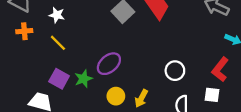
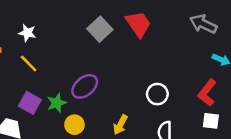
white square: (212, 95) -> (211, 121), moved
yellow circle: (116, 96) -> (74, 125), moved

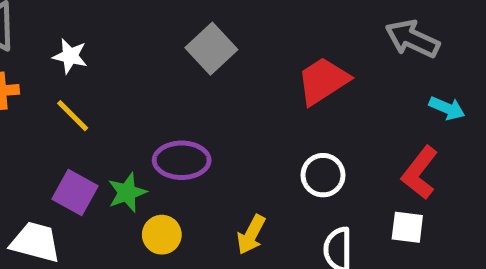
red trapezoid: (138, 24) -> (323, 81), moved, turned -88
purple ellipse: (85, 86) -> (182, 160), turned 40
white square: (211, 121) -> (407, 227), moved

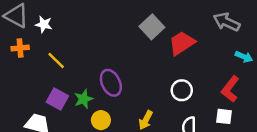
gray square: (211, 49) -> (152, 27), moved
white star: (70, 56) -> (44, 24), moved
purple ellipse: (182, 160) -> (111, 83), turned 65

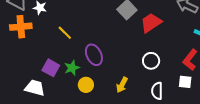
orange cross: (20, 48) -> (21, 27), size x1.5
yellow line: (56, 60) -> (65, 33), moved

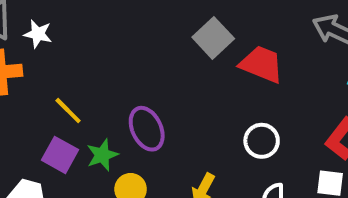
red trapezoid: (151, 23) -> (262, 64), turned 55
yellow line: (65, 33) -> (68, 111), moved

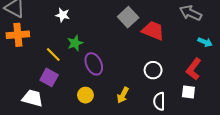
white star: (38, 34) -> (63, 15), moved
green star: (102, 155) -> (75, 43), moved

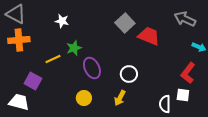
yellow line: (53, 55) -> (53, 59), turned -70
white circle: (153, 70) -> (129, 74), moved
purple square: (49, 77) -> (33, 81), moved
white trapezoid: (32, 98) -> (19, 102), moved
white semicircle: (159, 101) -> (165, 104), moved

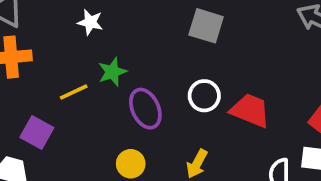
gray square: (125, 23) -> (206, 26), turned -30
red trapezoid: (149, 36) -> (250, 110), moved
white circle: (129, 74) -> (204, 96), moved

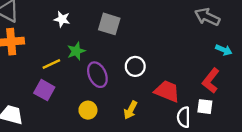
gray square: (206, 26) -> (109, 24), moved
red trapezoid: (250, 110) -> (167, 91), moved
purple square: (37, 132) -> (44, 90), moved

